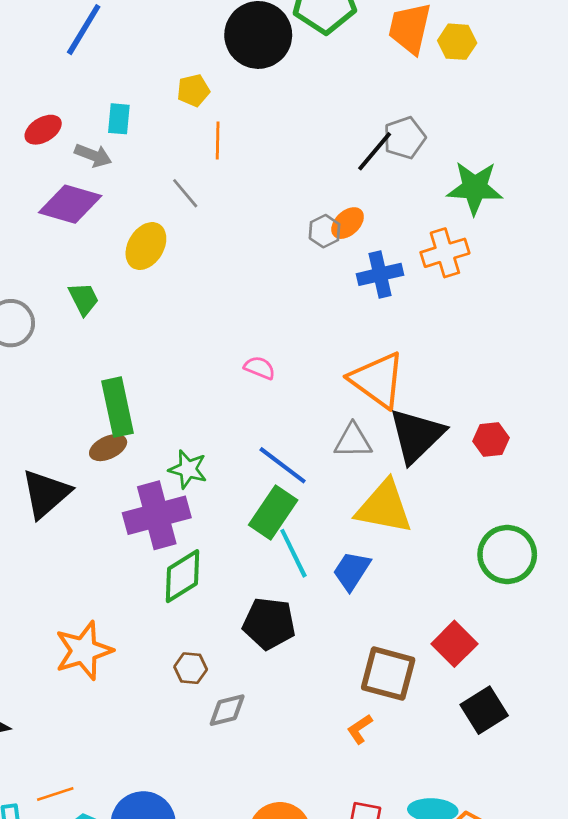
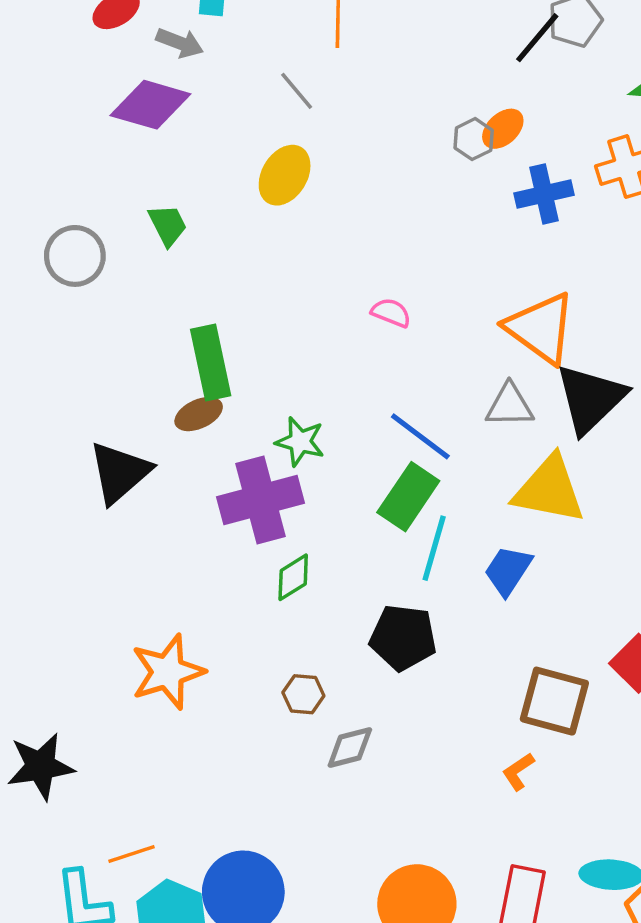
yellow ellipse: (146, 246) -> (285, 175), moved
cyan line: (293, 553) -> (434, 548), turned 42
green diamond: (182, 576) -> (293, 577), size x0.7

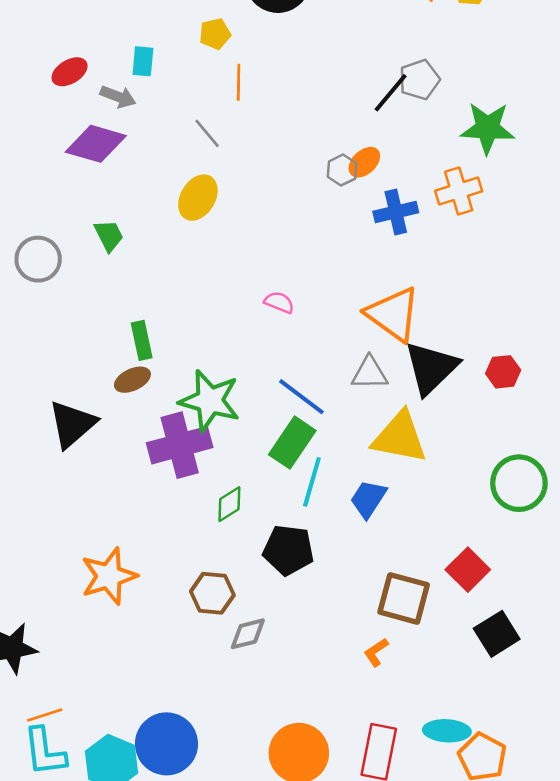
green rectangle: (211, 362) -> (142, 340), size x0.7
green star: (300, 442) -> (210, 401), size x1.6
green diamond: (293, 577) -> (229, 504), moved
brown hexagon: (303, 694) -> (212, 593), size x1.4
orange line: (132, 854) -> (45, 715), moved

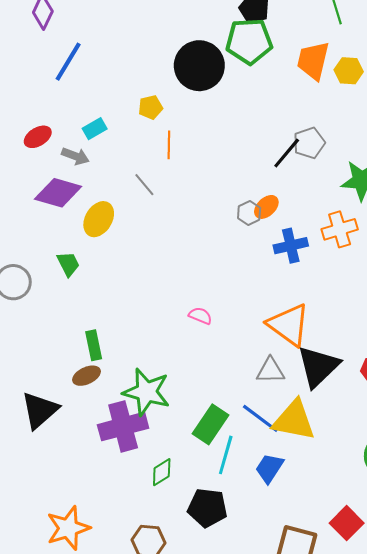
cyan rectangle: (143, 61) -> (95, 129), turned 55
yellow ellipse: (198, 198) -> (99, 219), moved
blue line: (301, 397) -> (260, 418), moved

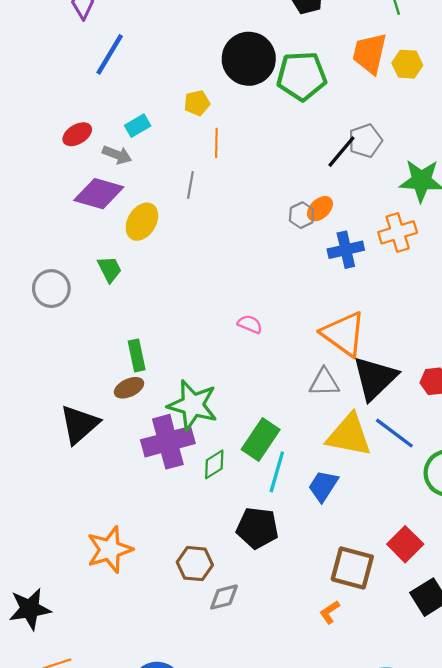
green pentagon: (249, 41) -> (302, 76), moved
gray line: (144, 185) -> (190, 185), turned 50
blue line: (260, 418) -> (394, 433), moved
green diamond: (162, 472) -> (214, 464), moved

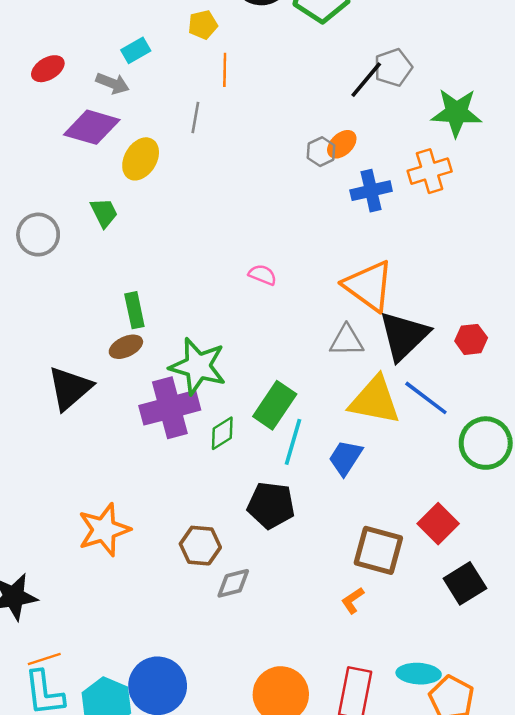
red ellipse: (77, 134) -> (48, 69), moved

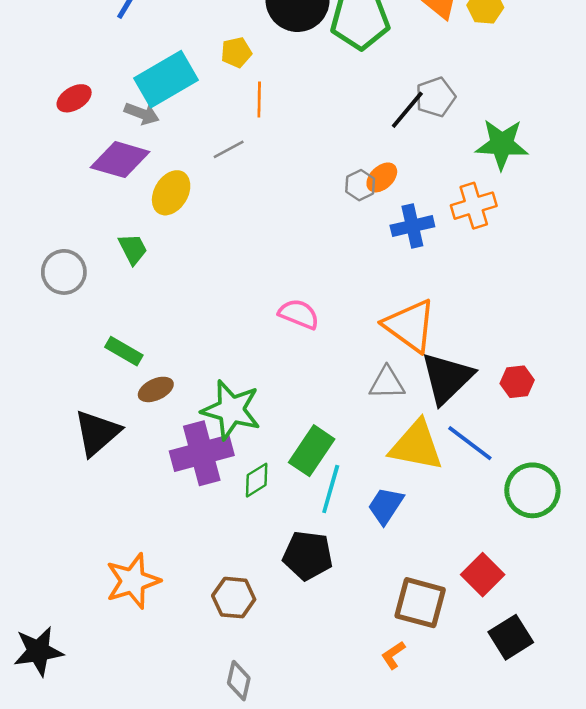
cyan rectangle: (136, 50) -> (166, 79), size x2.0
gray line: (195, 117) -> (229, 149), turned 52
pink semicircle: (263, 275) -> (299, 314), size x1.4
green rectangle: (134, 310) -> (124, 351), moved, turned -48
gray diamond: (233, 583) -> (239, 681), moved, turned -63

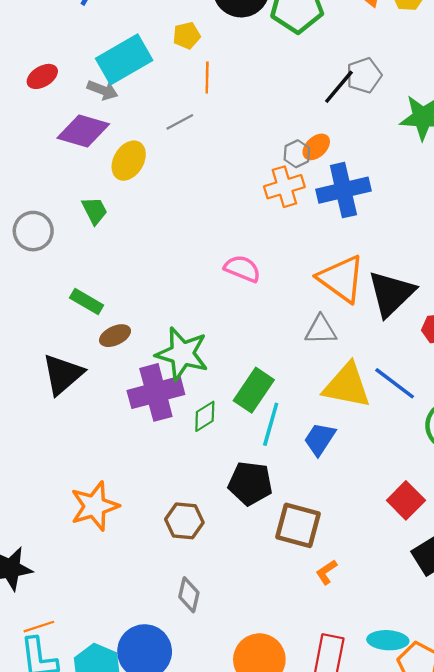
orange cross: (474, 206) -> (284, 187), moved
blue cross: (412, 226) -> (343, 190), size x1.4
black triangle: (447, 378) -> (391, 294), moved
brown square: (420, 603) -> (298, 525), moved

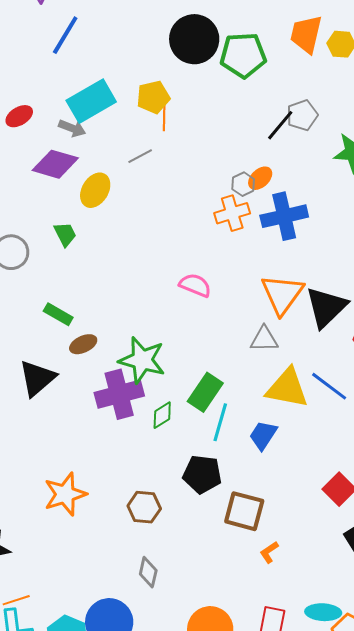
yellow pentagon: (187, 36) -> (153, 97), moved, size x1.4
orange triangle: (341, 279) -> (282, 294), turned 30

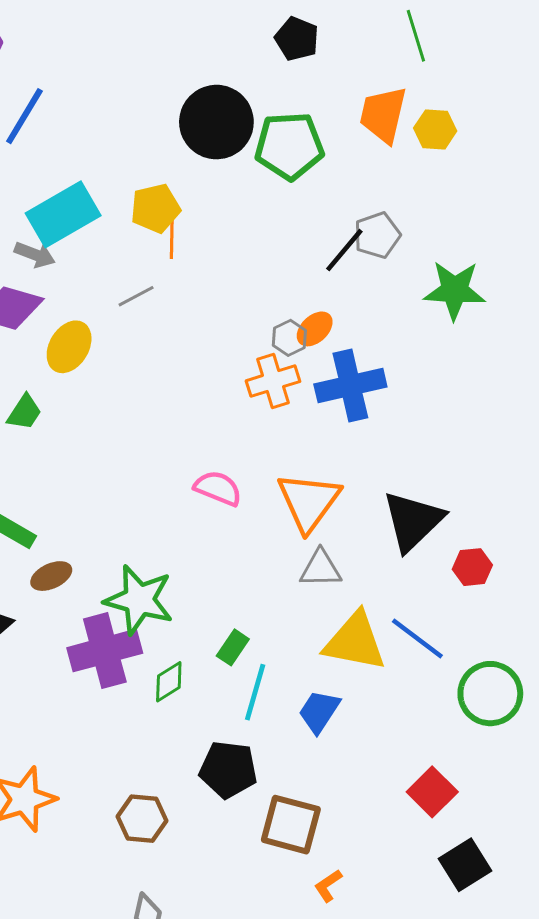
green trapezoid: (65, 234) -> (24, 412), turned 60
orange triangle: (282, 294) -> (309, 502), moved
green rectangle: (205, 392) -> (233, 647), size x0.6

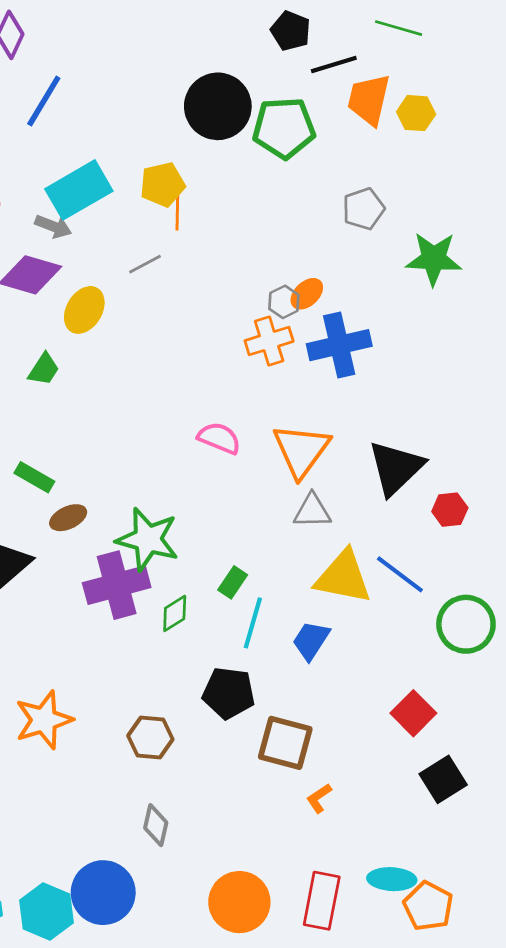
green line: (416, 36) -> (399, 28), turned -57
black line: (344, 250) -> (334, 65), moved, turned 33

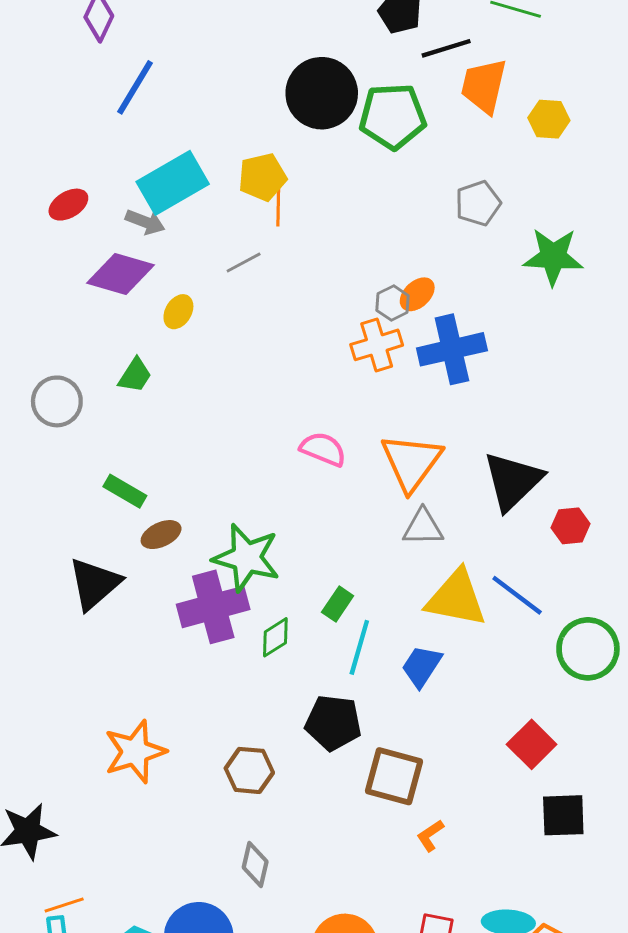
yellow hexagon: (416, 113) -> (549, 119), moved
yellow ellipse: (84, 310) -> (178, 312), size x0.7
black square: (443, 779) -> (563, 815), turned 30

